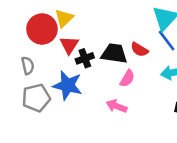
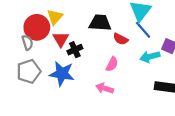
black trapezoid: (114, 53) -> (100, 23), moved
gray semicircle: (28, 66) -> (27, 43), moved
gray pentagon: (36, 98) -> (29, 71), moved

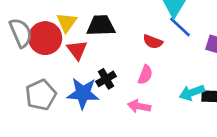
black trapezoid: (100, 23) -> (101, 26), moved
gray semicircle: (27, 43) -> (21, 33), moved, size x1.5
black cross: (75, 50) -> (106, 79), moved
cyan arrow: (150, 57) -> (192, 93), moved

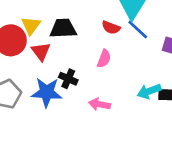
red semicircle: (153, 42) -> (111, 27), moved
pink semicircle: (145, 75) -> (104, 59), moved
black cross: (106, 79) -> (68, 79), turned -36

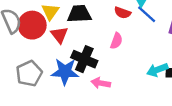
black cross: (68, 79) -> (84, 59), size x1.5
pink arrow: (99, 104) -> (101, 83), moved

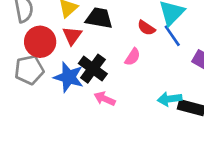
red circle: (32, 25) -> (40, 42), moved

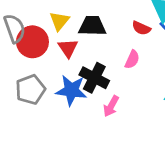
red circle: (40, 42) -> (32, 42), moved
pink arrow: (105, 99) -> (111, 106), turned -75

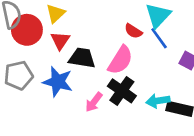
black trapezoid: (92, 26) -> (82, 58), moved
pink semicircle: (132, 60) -> (120, 60), size x1.6
black cross: (94, 78) -> (122, 91), moved

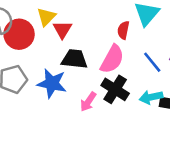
red semicircle: (133, 31) -> (123, 30), turned 72
blue line: (159, 38) -> (152, 62), moved
red triangle: (60, 41) -> (62, 30), moved

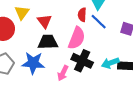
red triangle: (62, 30) -> (44, 21), moved
blue line: (152, 62) -> (99, 22), moved

